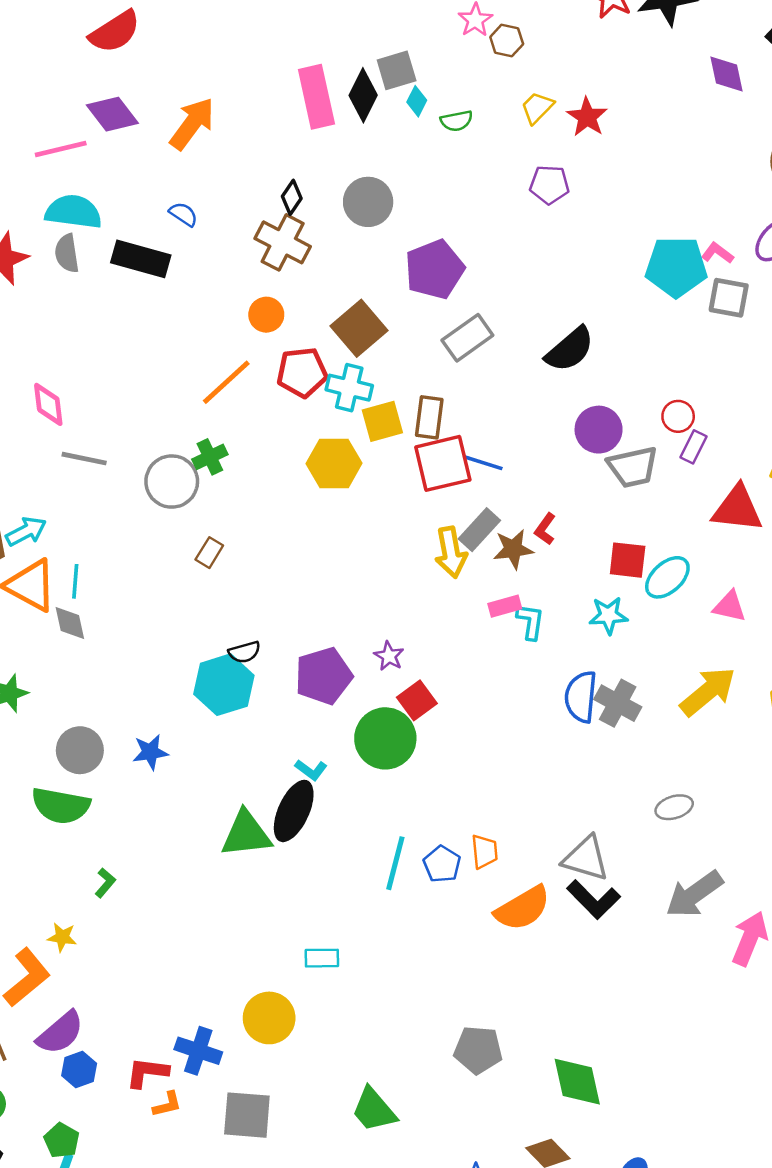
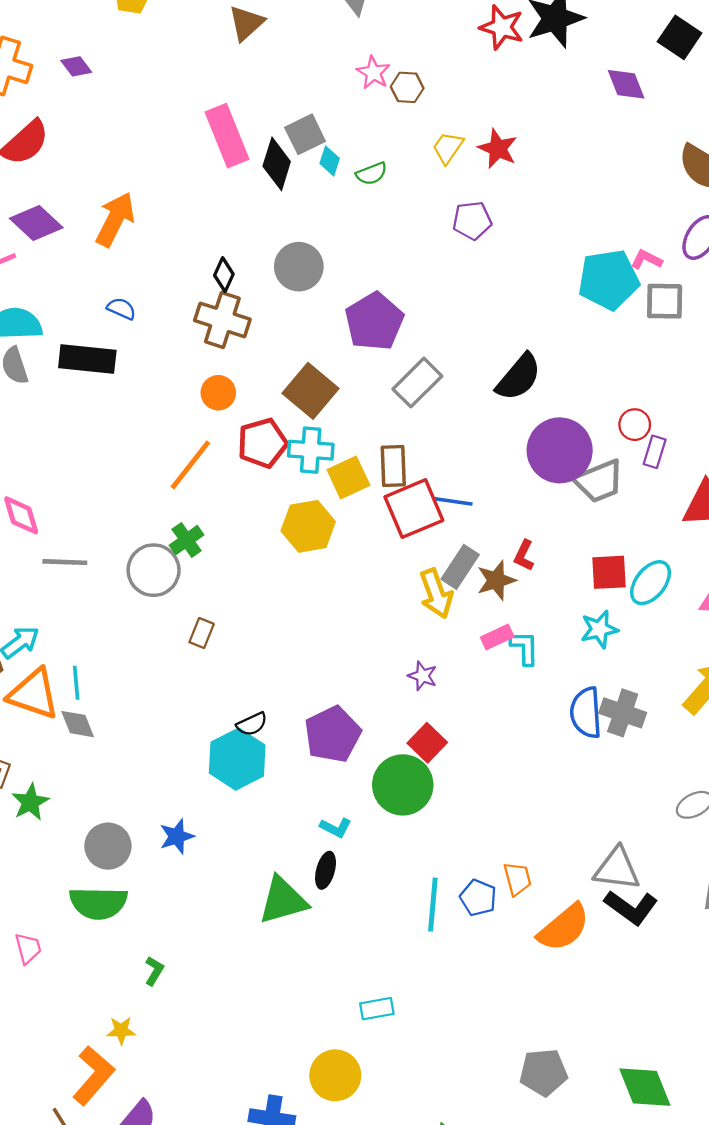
pink rectangle: (316, 97) -> (227, 136), moved
purple circle: (599, 430) -> (560, 450), size x1.4
purple star: (389, 656) -> (423, 676), moved
black ellipse: (294, 811) -> (326, 870), size x0.6

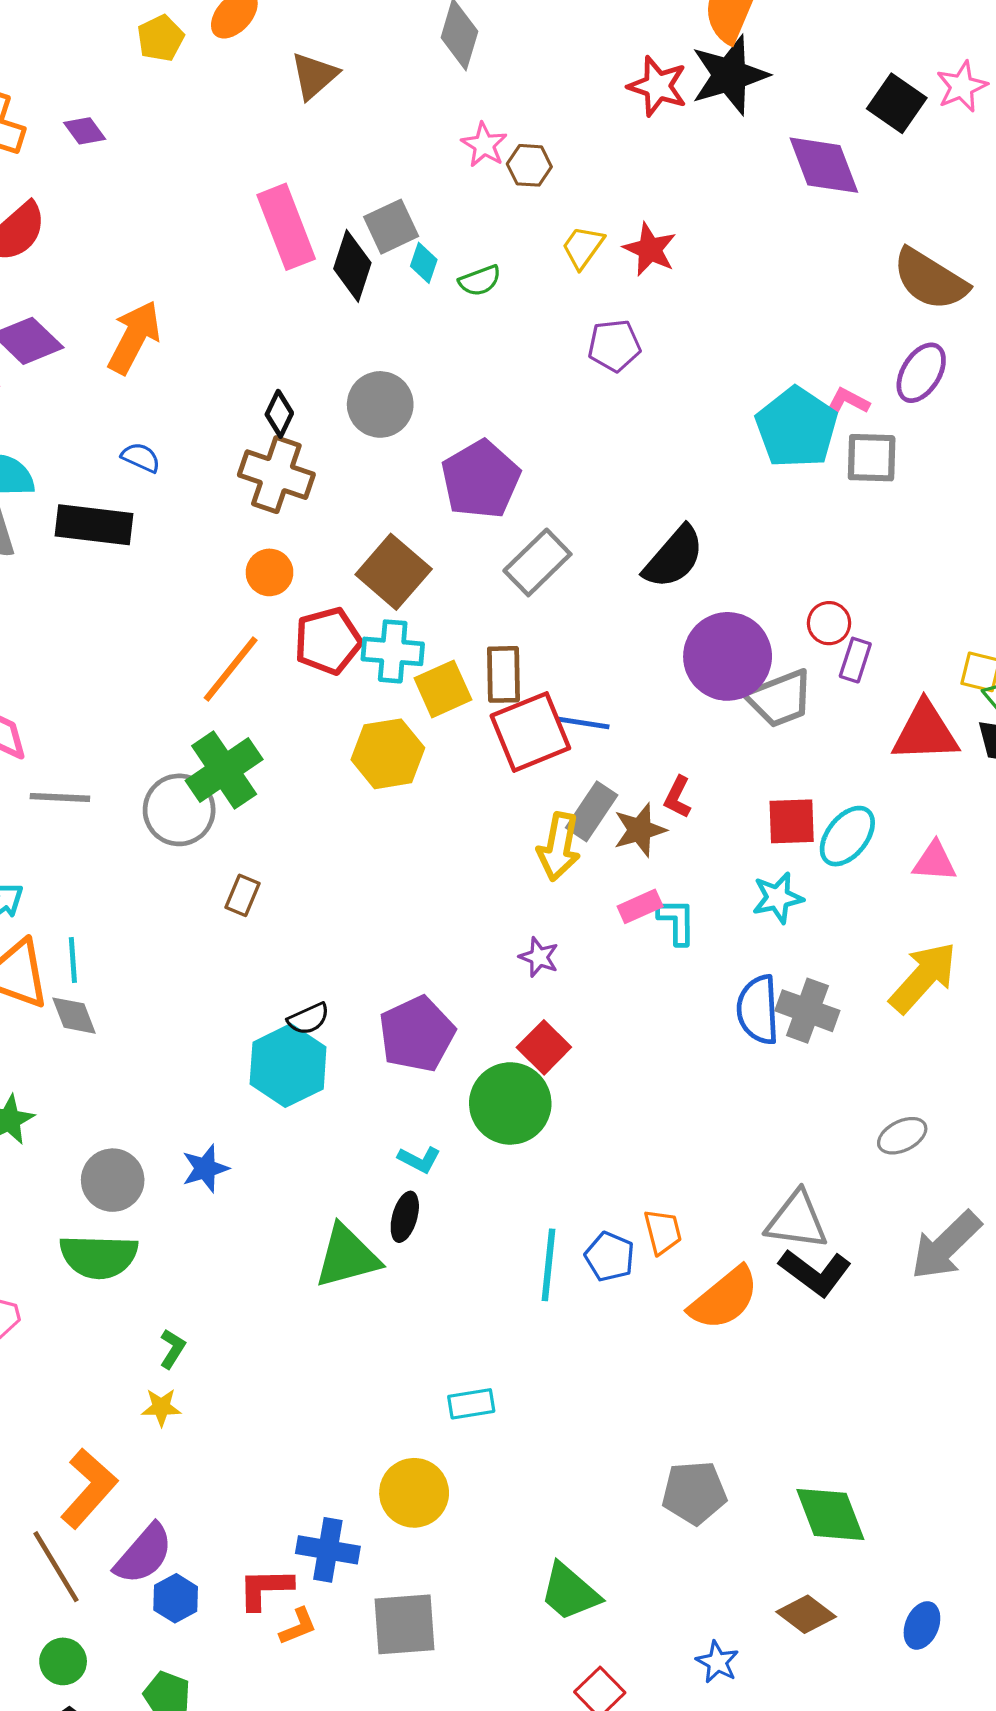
purple diamond: (626, 84) -> (824, 165), size x1.4
cyan pentagon: (609, 280) -> (797, 428), turned -30
green cross: (187, 540) -> (224, 770), size x1.6
yellow arrow: (436, 594) -> (559, 847), turned 30
yellow star: (121, 1031) -> (161, 1407), moved

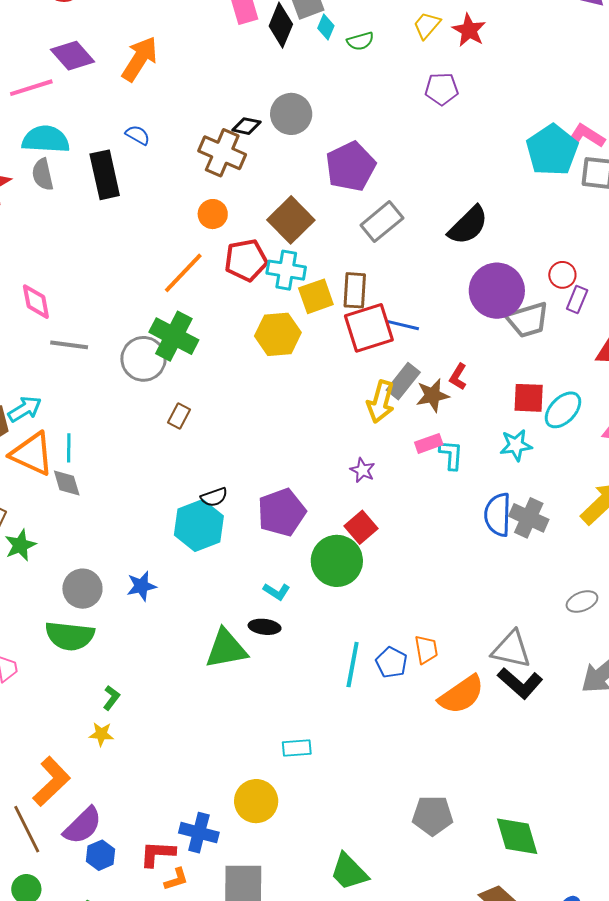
pink L-shape: (848, 401) -> (586, 136), size x1.4
black diamond: (279, 414) -> (246, 126), moved, turned 72
black rectangle: (94, 525) -> (105, 175), turned 66
green cross: (224, 770) -> (174, 336), turned -33
black ellipse: (405, 1217) -> (265, 627), turned 76

